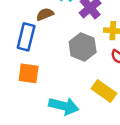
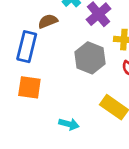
cyan arrow: (64, 106) -> (69, 124), size x0.6

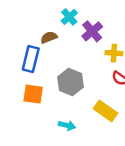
gray hexagon: (90, 58) -> (71, 82), moved

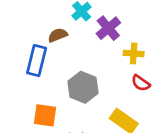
orange square: (33, 94) -> (45, 115), moved

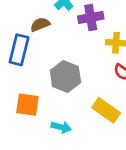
purple cross: (108, 28) -> (91, 17), turned 30

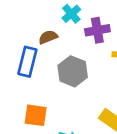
gray hexagon: (65, 77) -> (73, 71), moved

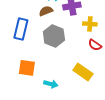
brown semicircle: (48, 37) -> (46, 11), moved

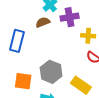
gray hexagon: (54, 36) -> (51, 72), moved

